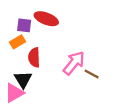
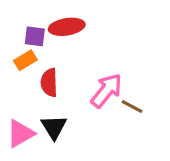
red ellipse: (46, 19) -> (67, 27), turned -30
black triangle: (23, 80) -> (54, 127), moved

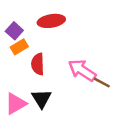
purple square: (35, 36) -> (14, 31), moved, turned 35
pink arrow: (106, 91) -> (82, 70), turned -96

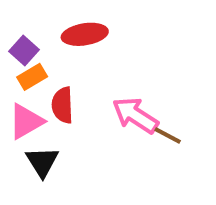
black triangle: (41, 99) -> (42, 162), moved
pink triangle: (16, 104) -> (26, 121), moved

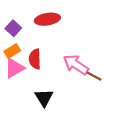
orange rectangle: (32, 77) -> (12, 51), moved
black triangle: (42, 162) -> (44, 98), moved

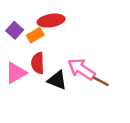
orange rectangle: (12, 51) -> (35, 35), moved
black triangle: (44, 98) -> (57, 80), moved, turned -36

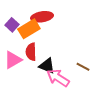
orange rectangle: (35, 35) -> (29, 29), size x1.5
pink arrow: (81, 69) -> (58, 78), moved

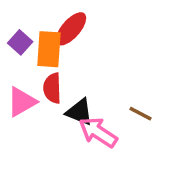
red ellipse: (42, 17) -> (71, 29), turned -40
orange rectangle: (29, 29) -> (49, 49), turned -55

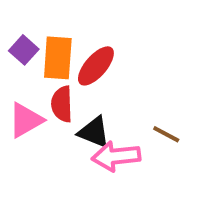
red ellipse: (71, 29) -> (96, 66), moved
pink arrow: (98, 132) -> (116, 156), turned -39

